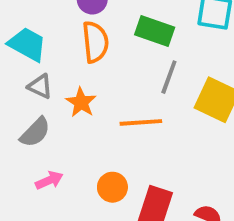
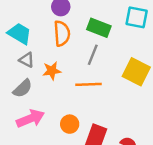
gray line: (169, 77) -> (93, 55), moved
orange star: (81, 102) -> (52, 71), turned 30
pink arrow: (49, 180) -> (31, 119), size x1.6

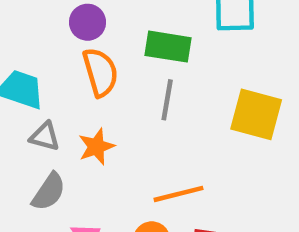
orange line: (89, 84) -> (179, 194), moved

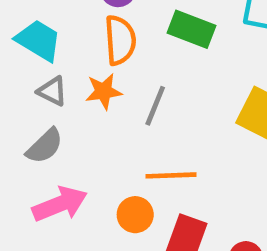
gray line: (167, 100) -> (155, 106), moved
orange star: (96, 147) -> (104, 91), moved

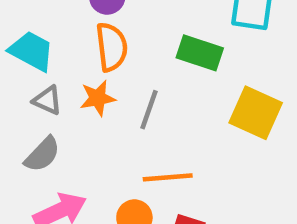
green rectangle: (192, 29) -> (200, 53), moved

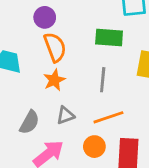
gray triangle: (47, 100) -> (65, 115), moved, turned -30
gray line: (149, 110) -> (103, 80), moved

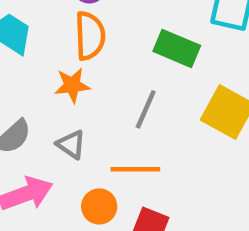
gray triangle: (65, 115) -> (71, 144), turned 36

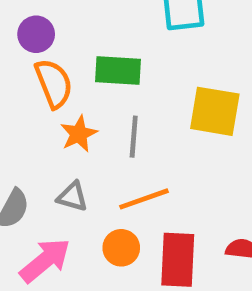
green rectangle: (177, 48) -> (118, 70), moved
orange star: (72, 85) -> (79, 134), moved

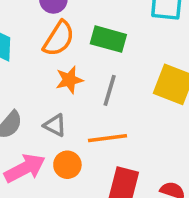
orange semicircle: (54, 83) -> (59, 39), turned 42
orange circle: (121, 248) -> (67, 165), moved

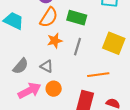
orange line: (108, 138) -> (98, 75), moved

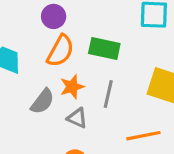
gray semicircle: (21, 66) -> (42, 101), moved
gray triangle: (47, 66) -> (77, 118), moved

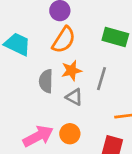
green rectangle: (104, 49) -> (115, 37), moved
gray semicircle: (42, 101) -> (46, 81), turned 140

